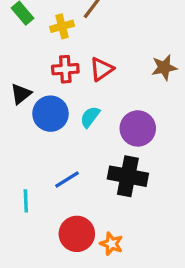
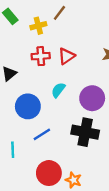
blue circle: (50, 114) -> (28, 106), moved

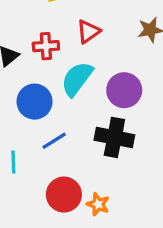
red cross: (41, 56) -> (46, 46), moved
cyan semicircle: (58, 90) -> (77, 79), size x1.6

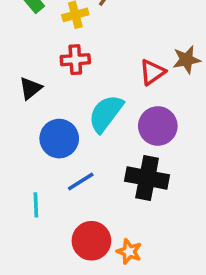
red triangle: (88, 31) -> (152, 72), moved
red cross: (46, 46) -> (75, 60), moved

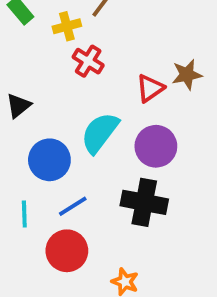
red cross: (75, 60) -> (88, 61), moved, turned 36
cyan line: (36, 205) -> (24, 214), moved
red circle: (91, 241) -> (67, 251), moved

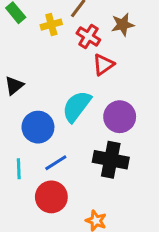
red cross: (88, 61) -> (88, 36), moved
brown star: (187, 75) -> (123, 25), moved
red triangle: (150, 88) -> (103, 65), moved

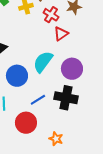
blue line: (56, 163) -> (38, 100), moved

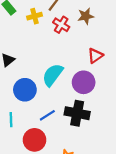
red triangle: (61, 34) -> (95, 56), moved

